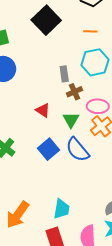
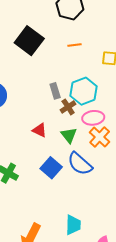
cyan hexagon: (95, 62) -> (84, 91), moved

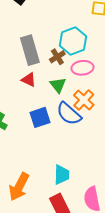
gray rectangle: (55, 91) -> (30, 50), moved, size x1.8
orange cross: (100, 137) -> (84, 100), moved
blue square: (51, 168) -> (40, 117), turned 30

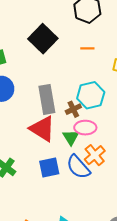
pink ellipse: (82, 68) -> (85, 128), moved
red triangle: (29, 80) -> (42, 129), size x1.8

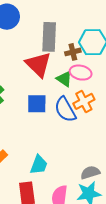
green triangle: (71, 137) -> (64, 79), turned -36

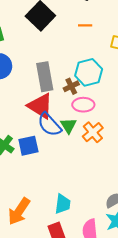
green triangle: (64, 79) -> (68, 126), moved, turned 36
blue square: (37, 104) -> (28, 146), moved
blue semicircle: (65, 110) -> (49, 125), moved

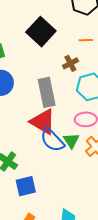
brown cross: (71, 86) -> (70, 63), moved
blue square: (28, 146) -> (26, 186), moved

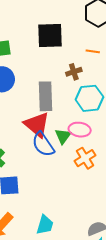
black square: (41, 32) -> (50, 35), turned 36
green triangle: (71, 141) -> (63, 136), moved

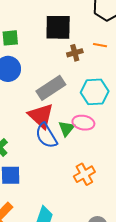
brown cross: (74, 72) -> (75, 53), moved
gray rectangle: (45, 96) -> (51, 88), turned 56
orange cross: (85, 158) -> (84, 174), moved

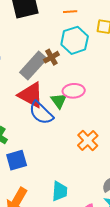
brown cross: (75, 53) -> (51, 57), moved
cyan hexagon: (95, 92) -> (75, 40), moved

